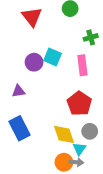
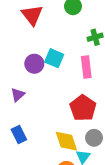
purple triangle: (19, 91) -> (18, 95), turned -32
blue rectangle: (20, 128) -> (19, 134), size x0.7

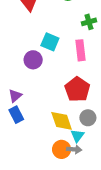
purple circle: (34, 64) -> (33, 60), moved
purple triangle: (18, 95) -> (15, 96), moved

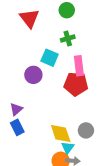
green cross: (89, 22) -> (68, 38), moved
red pentagon: (77, 89) -> (76, 84), moved, turned -30
cyan triangle: (77, 136) -> (68, 148), moved

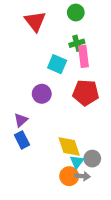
pink rectangle: (79, 66) -> (83, 56), moved
purple circle: (33, 75) -> (42, 94), moved
gray circle: (86, 130) -> (92, 159), moved

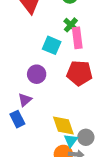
green cross: (77, 43) -> (71, 25), turned -32
purple triangle: (21, 120) -> (25, 100), moved

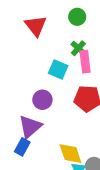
purple triangle: (25, 100) -> (30, 127), size x1.6
blue rectangle: (17, 119) -> (22, 147), turned 56

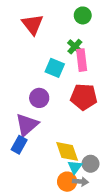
green circle: (77, 17) -> (83, 15), moved

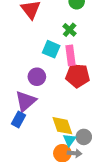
pink rectangle: (82, 60) -> (71, 55), moved

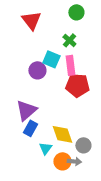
purple circle: (37, 77) -> (37, 70), moved
blue rectangle: (19, 120) -> (30, 128), moved
cyan triangle: (70, 140) -> (45, 148), moved

